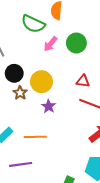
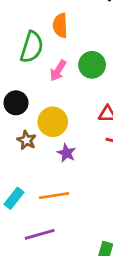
green semicircle: (33, 24) -> (32, 47), turned -90
black circle: (14, 73) -> (16, 103), moved

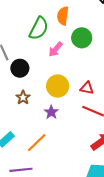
green circle: (92, 65) -> (82, 38), moved
yellow circle: (53, 122) -> (58, 86), moved
orange line: (54, 196) -> (37, 143), turned -45

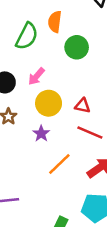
pink arrow: (55, 49) -> (36, 76), moved
orange line: (37, 143) -> (59, 164), moved

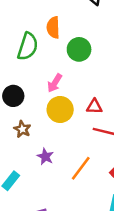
pink arrow: (36, 76) -> (55, 83), moved
purple star: (41, 134) -> (45, 157), moved

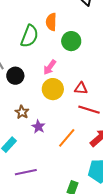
brown star: (22, 129) -> (22, 112), moved

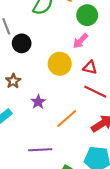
pink arrow: (50, 67) -> (80, 41), moved
brown star: (22, 112) -> (13, 81), moved
purple line: (26, 172) -> (40, 150), moved

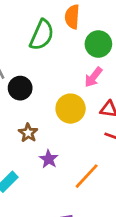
brown star: (13, 81) -> (28, 133), moved

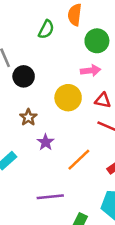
green semicircle: (42, 35) -> (46, 29), size x0.7
pink arrow: (93, 77) -> (91, 71), turned -138

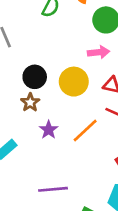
black circle: (24, 76) -> (35, 77), moved
orange line: (79, 160) -> (85, 130), moved

